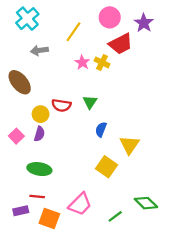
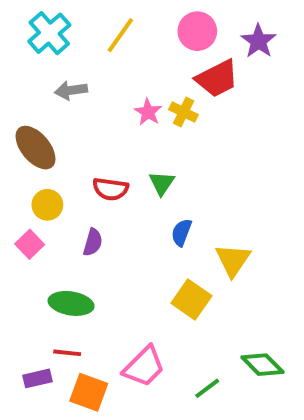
yellow line: (73, 32) -> (120, 35), moved
yellow circle: (41, 114) -> (47, 205), moved
purple semicircle: (39, 134) -> (93, 242), moved

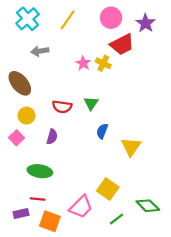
yellow square: (191, 299) -> (108, 189), moved

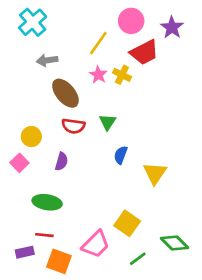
yellow line: (68, 20) -> (98, 43), moved
brown ellipse: (20, 83) -> (65, 93), moved

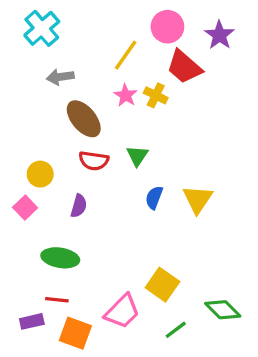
red trapezoid: (144, 52) -> (184, 67), turned 68
yellow triangle: (155, 173) -> (198, 199), moved

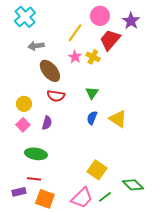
red trapezoid: (184, 67) -> (110, 40), turned 90
green triangle: (137, 156) -> (92, 93), moved
yellow triangle: (198, 199) -> (118, 119), turned -30
pink square: (25, 208) -> (23, 125), moved
pink trapezoid: (122, 311) -> (82, 198), moved

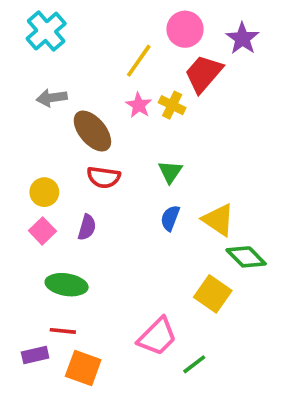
gray arrow: (36, 46) -> (52, 98), moved
yellow square: (97, 170) -> (213, 294), moved
green diamond: (133, 185) -> (246, 257), moved
pink trapezoid: (82, 198) -> (157, 337), moved

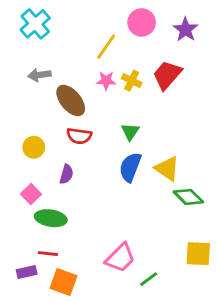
red trapezoid: (204, 74) -> (167, 75), moved
pink star: (139, 105) -> (106, 81), turned -30
blue semicircle: (170, 218) -> (130, 167), size x1.5
pink square: (42, 231) -> (31, 194), moved
yellow square: (213, 294) -> (198, 254), moved, turned -32

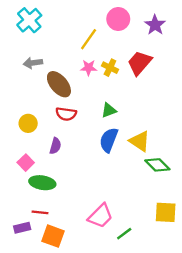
green triangle: (130, 132) -> (109, 110), turned 35

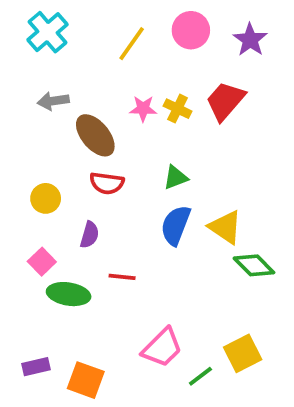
yellow line: (89, 39) -> (132, 44), moved
red line: (40, 212) -> (122, 277), moved
yellow square: (166, 212) -> (243, 353), moved, turned -30

